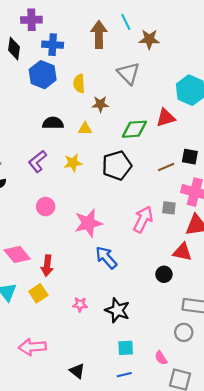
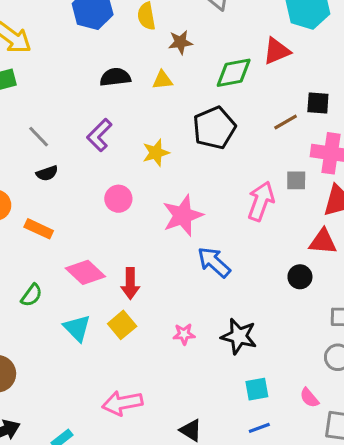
yellow star: (73, 163) -> (156, 153), moved

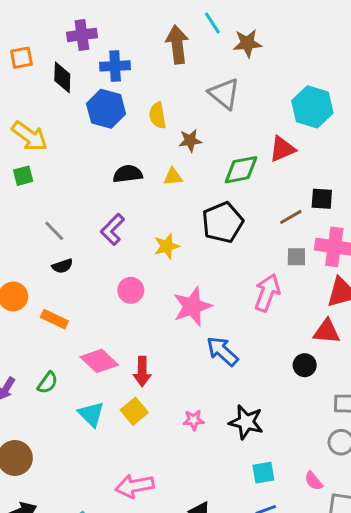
gray square: (296, 180) -> (296, 257), moved

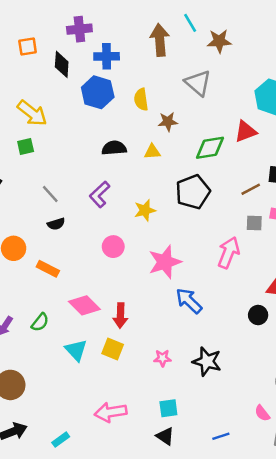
yellow square: (134, 411) -> (113, 349), turned -30
cyan square: (263, 473) -> (168, 408), moved

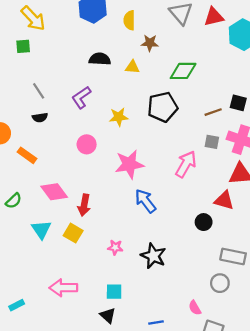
red triangle: (246, 131) -> (214, 17), moved

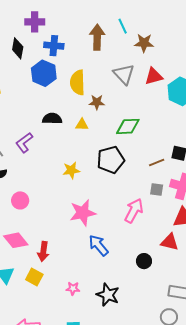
yellow semicircle: (129, 20) -> (77, 83), size x1.4
purple L-shape: (81, 97) -> (24, 143), moved
pink circle: (87, 144) -> (20, 200), moved
black circle: (204, 222) -> (144, 261), moved

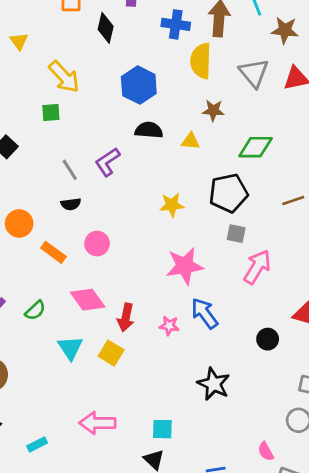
blue cross: (54, 46) -> (176, 24), moved
blue hexagon: (44, 73) -> (139, 85), moved
yellow semicircle: (77, 83) -> (201, 61), moved
gray square: (157, 189) -> (236, 234), moved
pink star: (73, 288) -> (169, 326), moved

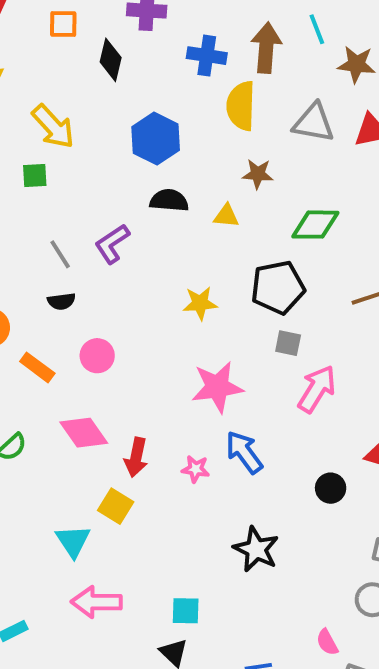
gray triangle: (254, 73) -> (314, 123), turned -40
cyan triangle: (70, 348) -> (73, 541), moved

